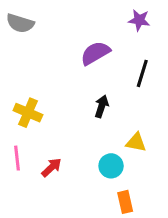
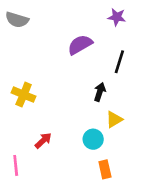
black arrow: (102, 106) -> (100, 92), moved
yellow triangle: (136, 142) -> (114, 119), turned -42
pink line: (17, 158) -> (16, 165), moved

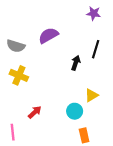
gray semicircle: (17, 20) -> (16, 46), moved
purple semicircle: (80, 45) -> (48, 35), moved
black arrow: (100, 92) -> (76, 63), moved

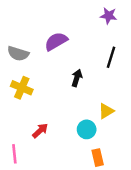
black arrow: (76, 63) -> (77, 78), moved

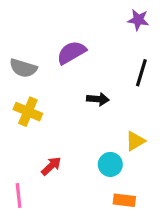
black arrow: (77, 78) -> (98, 99), turned 77
orange rectangle: (98, 158) -> (124, 200), turned -70

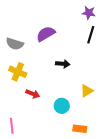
black line: (141, 73) -> (91, 35), moved
cyan circle: (110, 164) -> (62, 106), moved
red arrow: (51, 166) -> (33, 94), moved, turned 64

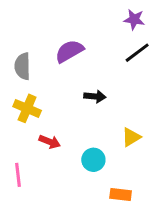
black line: (91, 35) -> (137, 53), turned 36
gray semicircle: (15, 44) -> (23, 66), turned 72
pink line: (12, 126) -> (18, 175), moved

